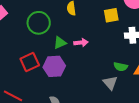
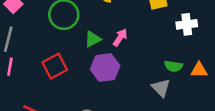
pink arrow: (81, 43) -> (120, 37), turned -48
purple hexagon: (54, 66) -> (105, 68), moved

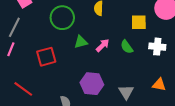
green semicircle: (173, 66) -> (127, 47), moved, turned 32
purple hexagon: (105, 68) -> (92, 84), moved

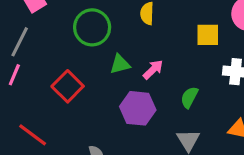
green semicircle: (127, 47) -> (189, 97), moved, turned 64
red square: (46, 57) -> (68, 86), turned -30
purple hexagon: (92, 84) -> (138, 108), moved

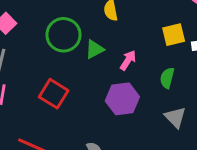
yellow square: (208, 35) -> (174, 35), moved
green triangle: (120, 64) -> (95, 49), moved

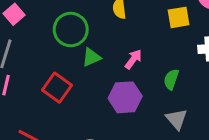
yellow square: (174, 35) -> (179, 17), moved
green triangle: (95, 49) -> (91, 57), moved

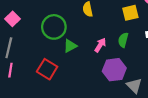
green semicircle: (171, 79) -> (123, 40), moved
purple hexagon: (125, 97) -> (114, 70), moved

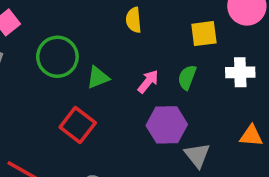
green circle: (54, 27) -> (57, 57), moved
red square: (47, 69) -> (78, 125), moved

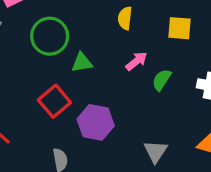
yellow square: (204, 34) -> (180, 28), moved
pink arrow: (148, 82) -> (136, 61), moved
purple hexagon: (167, 125) -> (96, 122), moved

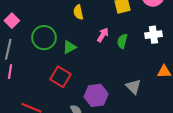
yellow semicircle: (125, 18) -> (78, 12), moved
purple hexagon: (96, 122) -> (96, 95), moved

